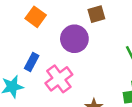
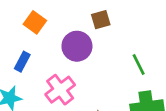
blue rectangle: (32, 62) -> (22, 62), moved

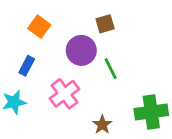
green line: (139, 64) -> (111, 69), moved

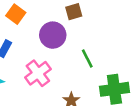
green line: (111, 69) -> (87, 58), moved

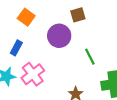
pink cross: (38, 73) -> (33, 74), moved

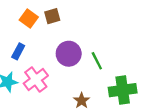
brown square: (78, 15) -> (52, 16), moved
purple circle: (59, 36) -> (69, 54), moved

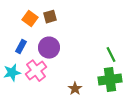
purple circle: (69, 54) -> (49, 48), moved
green line: (97, 61) -> (111, 55), moved

